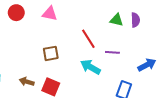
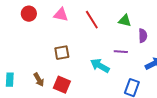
purple semicircle: (135, 20) -> (143, 36), moved
red line: (88, 39) -> (92, 20), moved
brown arrow: (27, 82) -> (39, 80), turned -136

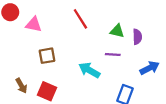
pink triangle: (61, 15) -> (34, 24), moved
green triangle: (125, 21) -> (117, 31), moved

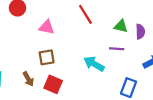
pink triangle: (34, 24) -> (47, 27), moved
brown square: (47, 56) -> (47, 57), moved

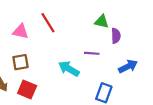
red line: (85, 14) -> (48, 23), moved
green triangle: (121, 26) -> (102, 22), moved

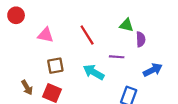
red line: (48, 23) -> (87, 35), moved
brown square: (21, 62) -> (55, 66), moved

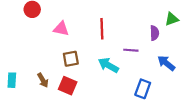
green triangle: (126, 25) -> (172, 19), moved, turned -32
red line: (87, 35) -> (102, 29), turned 30
blue arrow: (153, 70) -> (166, 63), turned -114

